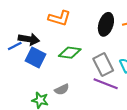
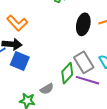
orange L-shape: (59, 18) -> (17, 23), moved, turned 35
green diamond: (70, 53) -> (67, 73), moved, turned -50

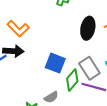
blue square: (20, 61) -> (55, 63), moved

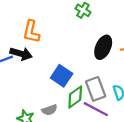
orange L-shape: (18, 29) -> (31, 32), turned 45

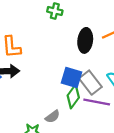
blue square: (62, 76) -> (72, 78), moved

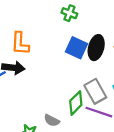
blue square: (72, 78) -> (77, 48), moved
gray semicircle: (52, 117) -> (52, 120), turned 56

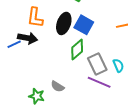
black ellipse: (96, 48) -> (64, 23), moved
green diamond: (76, 103) -> (77, 50), moved

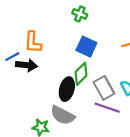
black ellipse: (64, 23) -> (67, 89), moved
blue line: (14, 44) -> (12, 57), moved
gray semicircle: (58, 86) -> (63, 115), size x1.6

